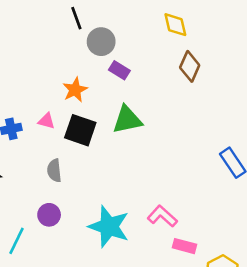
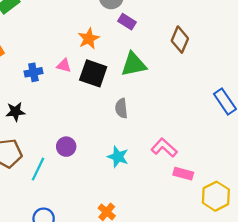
brown diamond: (190, 66) -> (180, 40), moved
gray semicircle: (54, 171) -> (121, 108), moved
cyan star: (109, 227) -> (118, 157), size x0.6

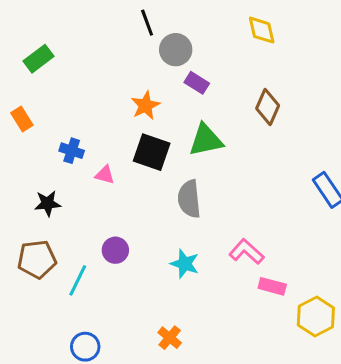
pink triangle: (64, 66) -> (105, 175), moved
blue cross: (33, 72) -> (72, 151), turned 30
gray semicircle: (121, 108) -> (189, 199), size x1.4

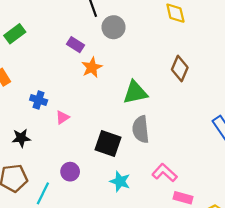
purple rectangle: (197, 83) -> (75, 45), moved
black square: (152, 152) -> (108, 143), moved
pink triangle: (105, 175) -> (62, 117), turned -48
gray semicircle: (189, 199) -> (141, 129), moved

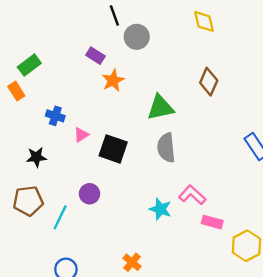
green rectangle: (15, 34) -> (29, 65), moved
black square: (108, 143) -> (113, 149), moved
cyan star: (120, 181) -> (160, 209), moved

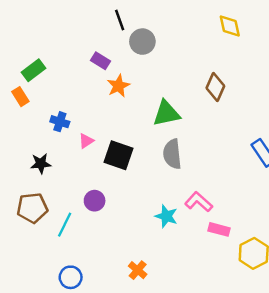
yellow diamond: (204, 21) -> (230, 26), moved

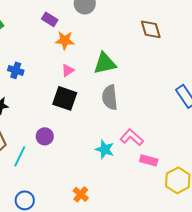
orange star: (118, 86) -> (65, 40), turned 30
brown diamond: (215, 87) -> (151, 29), moved, turned -40
pink triangle: (86, 141) -> (68, 70), moved

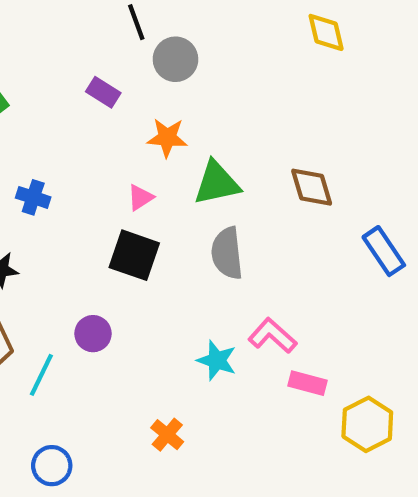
brown diamond: (151, 29) -> (312, 187), moved
orange star: (65, 40) -> (167, 138), moved
orange cross: (81, 194) -> (167, 435), moved

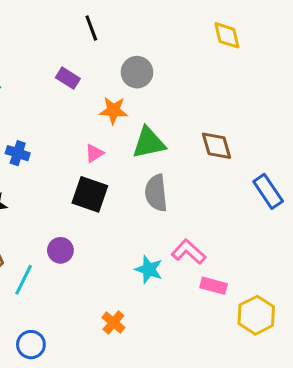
gray circle: (175, 59) -> (137, 72), moved

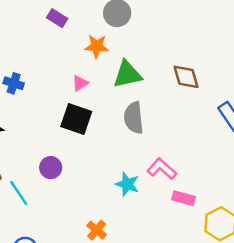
cyan line: (24, 280) -> (19, 193), turned -60

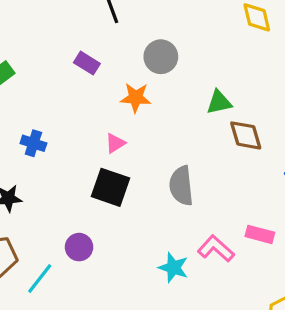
green triangle: (127, 74) -> (219, 102), moved, size x0.7
cyan line: (19, 193) -> (40, 279), turned 72
pink rectangle: (183, 198) -> (260, 234), moved

